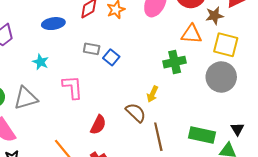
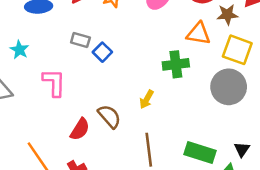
brown semicircle: (136, 113) -> (109, 116), moved

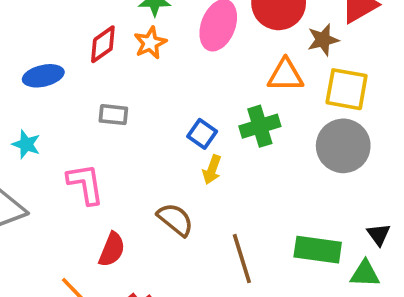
blue square: (102, 52) -> (202, 134), moved
yellow arrow: (147, 99) -> (212, 170), moved
red semicircle: (80, 129) -> (112, 249), moved

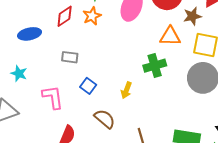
blue square: (202, 134) -> (88, 86), moved

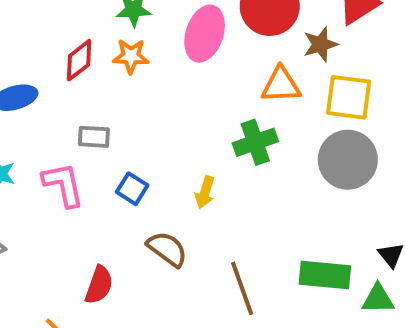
orange star: (92, 16) -> (131, 56), turned 30
pink L-shape: (53, 97) -> (63, 185), moved

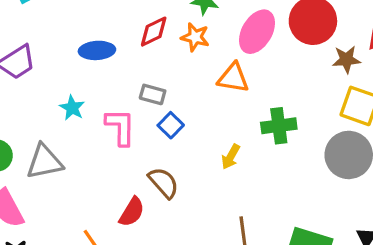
orange triangle: (281, 85) -> (233, 78), moved
blue square: (132, 189) -> (171, 125), moved
brown semicircle: (167, 249) -> (164, 183), moved

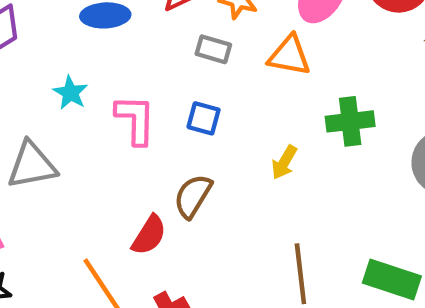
gray rectangle: (153, 94) -> (213, 49), moved
blue square: (171, 125) -> (204, 118), turned -30
brown semicircle: (164, 183) -> (193, 196), turned -108

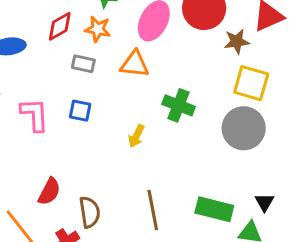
green cross: (350, 121) -> (179, 105), turned 32
brown semicircle: (193, 196) -> (90, 212), moved, turned 144

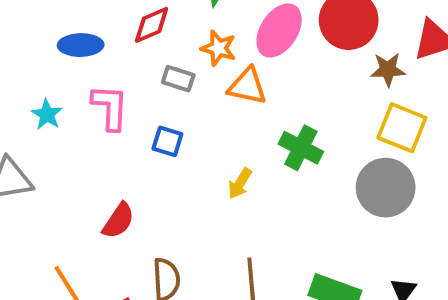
orange star: (98, 29) -> (218, 48), moved
pink L-shape: (35, 115) -> (110, 107), moved
red semicircle: (49, 192) -> (118, 221), moved

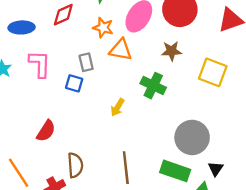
brown star: (388, 70) -> (171, 51), moved
gray rectangle: (178, 79) -> (86, 62), moved, turned 60
gray circle: (386, 188) -> (192, 137), moved

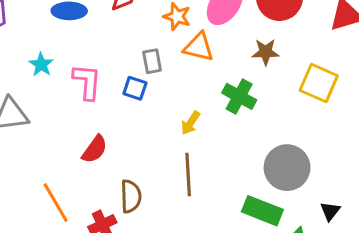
pink L-shape: (40, 64) -> (87, 82), moved
brown line: (126, 168) -> (188, 174), moved
black triangle: (216, 169) -> (330, 211), moved

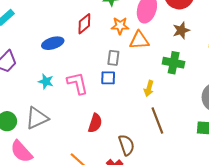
gray rectangle: (152, 61) -> (113, 58), turned 35

